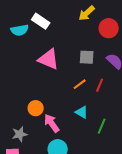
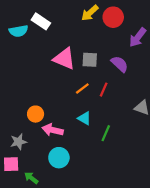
red circle: (109, 28) -> (113, 17), moved
pink triangle: (49, 59) -> (64, 59), moved
pink arrow: (52, 123) -> (53, 130), turned -42

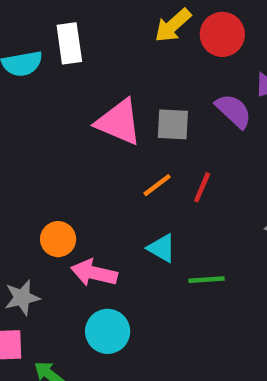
white rectangle: (41, 21) -> (69, 43), turned 48
purple semicircle: (120, 64) -> (234, 111), moved
green line: (106, 133) -> (207, 280), turned 63

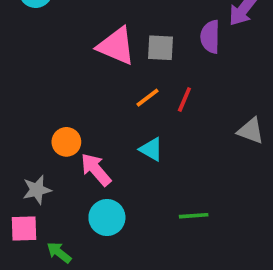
purple semicircle: (234, 111) -> (210, 37), turned -132
pink arrow: (94, 273) -> (96, 170), turned 36
green line: (207, 280) -> (194, 216), moved

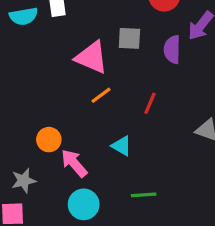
gray square: (160, 48) -> (129, 38), moved
orange line: (148, 98) -> (101, 95), moved
green line: (194, 216) -> (144, 195), moved

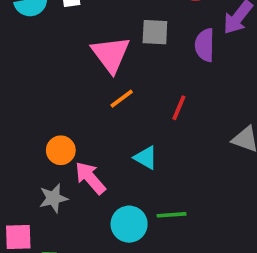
pink triangle: (92, 57) -> (111, 54), turned 30
gray star: (24, 181) -> (53, 198), moved
cyan circle: (84, 204) -> (129, 224), moved

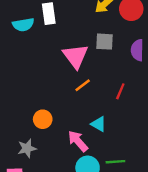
pink arrow: (90, 178) -> (78, 141), moved
gray star: (53, 198) -> (27, 148), moved

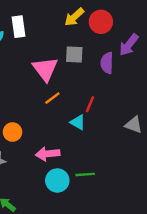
cyan triangle: (98, 124) -> (78, 122), moved
pink arrow: (78, 141) -> (48, 154), turned -55

